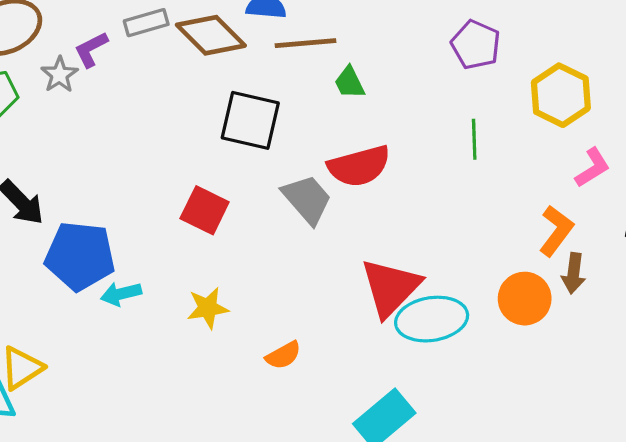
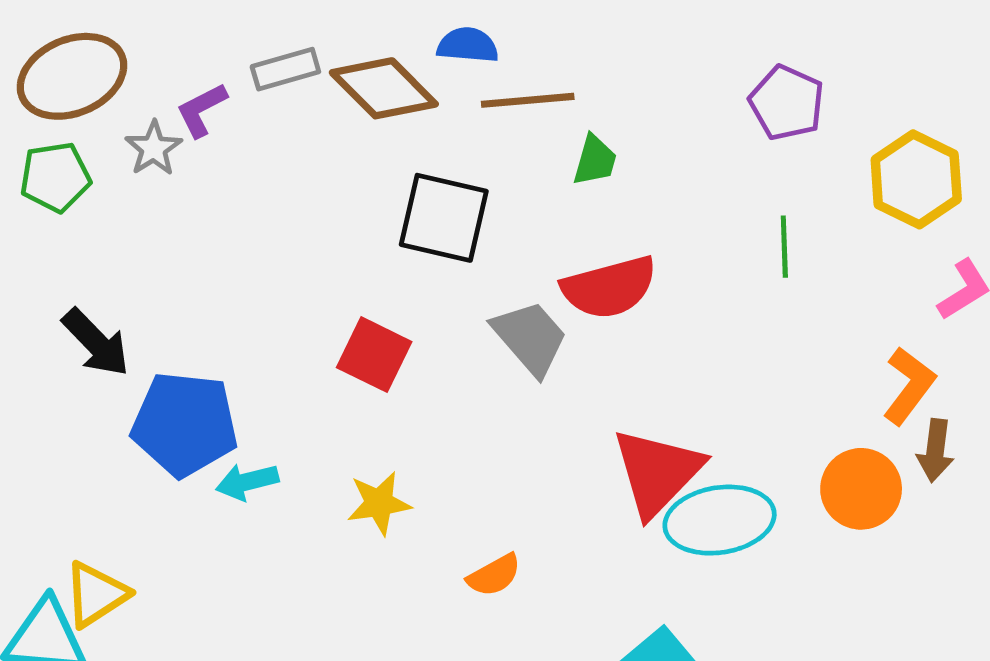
green trapezoid: (350, 83) -> (595, 160), turned -138

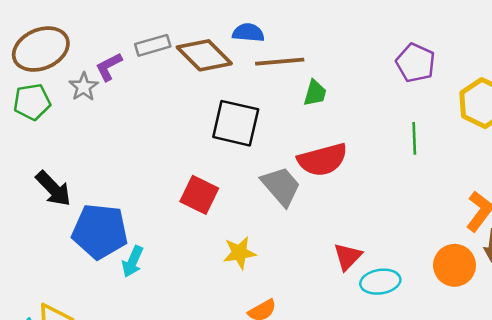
red triangle: (657, 472) -> (348, 257), size x0.6
cyan arrow: (247, 482) -> (133, 262), turned -52
yellow star: (379, 503) -> (239, 253), moved
cyan ellipse: (720, 520) -> (380, 282), size x0.7

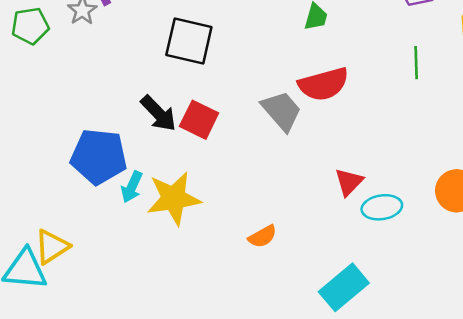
black square: (236, 123) -> (189, 41), moved
black arrow: (53, 189) -> (158, 113), moved
yellow star: (239, 253) -> (174, 198), moved, size x1.6

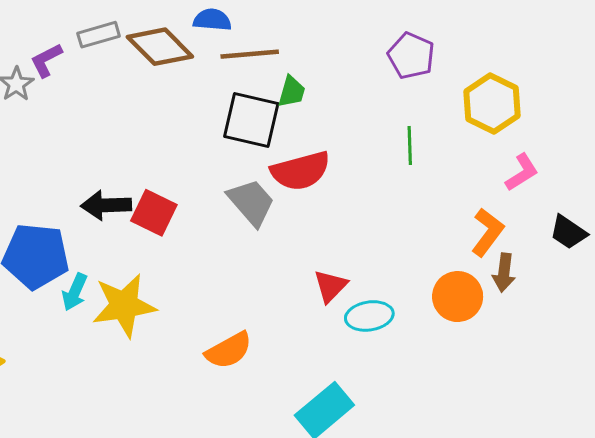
black square: (189, 41) -> (251, 120), moved
black arrow: (158, 113) -> (106, 205), turned 132
orange semicircle: (263, 236) -> (229, 350), size x1.4

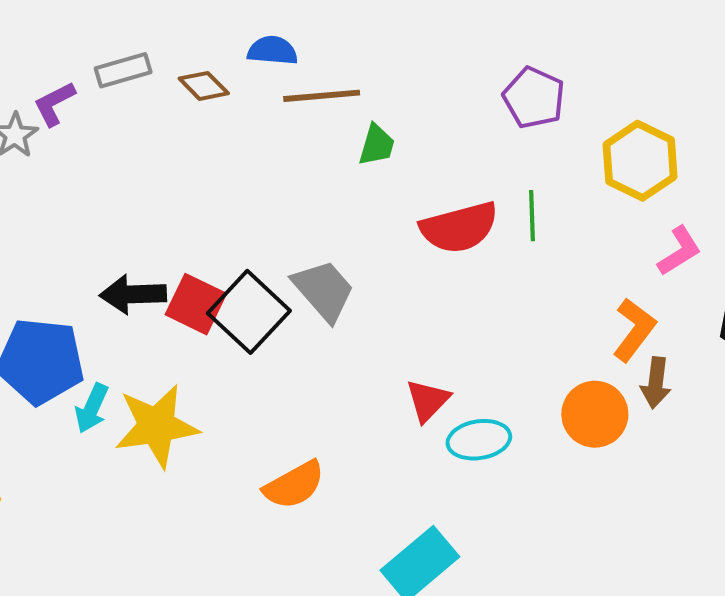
brown diamond: (160, 47) -> (204, 86), size x0.6
black square: (251, 120) -> (249, 312), moved, turned 30
red semicircle: (301, 171) -> (459, 227), moved

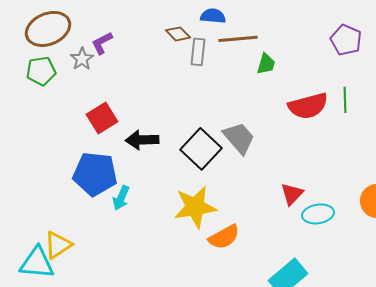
gray rectangle: (123, 70) -> (198, 52), moved, turned -68
red square: (196, 304) -> (102, 118), moved, turned 32
yellow star: (157, 426) -> (195, 207), moved

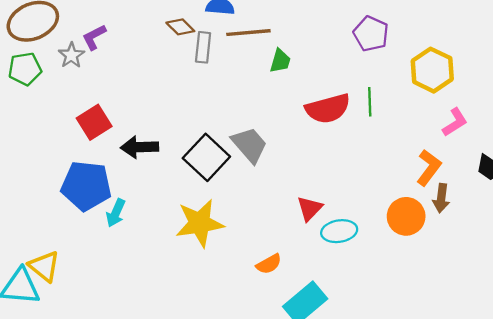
orange semicircle: (224, 237) -> (269, 264), moved, size x0.7
yellow triangle: (58, 245) -> (44, 266), turned -48

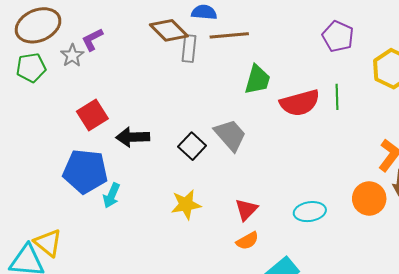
brown diamond: (180, 27) -> (169, 30), size x1.5
green trapezoid: (280, 61) -> (257, 80), moved, size x1.4
black square: (206, 157) -> (192, 146), size x0.7
red triangle: (310, 208) -> (246, 210), moved
yellow star: (200, 223) -> (186, 205), size x0.7

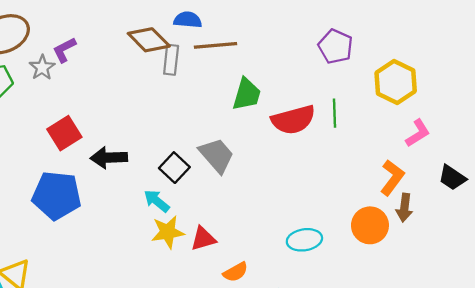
cyan arrow: (111, 195) -> (157, 201), moved, turned 105
red triangle: (246, 210) -> (203, 239), moved, turned 30

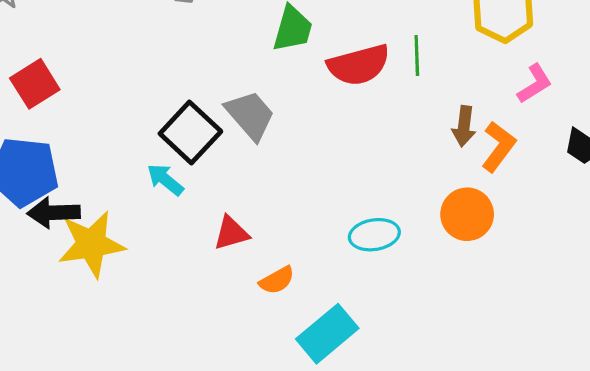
black arrow: (109, 158) -> (54, 213), moved
black square: (174, 168) -> (190, 133), size x1.4
brown arrow: (404, 208) -> (464, 126), moved
yellow star: (168, 232) -> (91, 244), moved, size x1.4

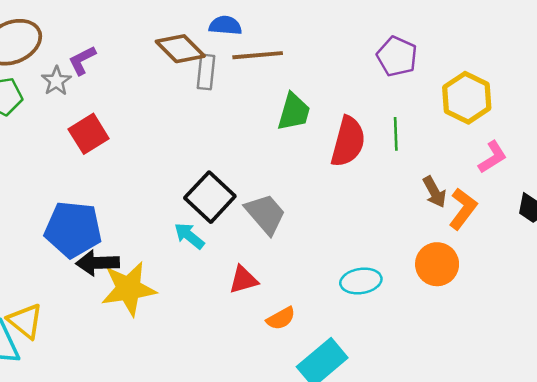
red semicircle: (359, 65) -> (348, 142), turned -60
red square: (35, 84) -> (89, 134), moved
gray trapezoid: (250, 115) -> (265, 214), moved
brown arrow: (464, 126) -> (434, 192), turned -36

